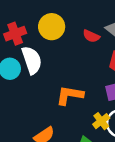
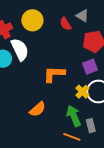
red semicircle: (91, 36) -> (65, 24), turned 40

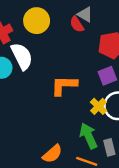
gray triangle: (82, 16) -> (85, 14), moved
orange semicircle: (38, 109) -> (52, 154), moved

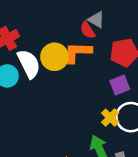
yellow circle: (37, 21) -> (54, 57), moved
orange L-shape: (64, 85) -> (78, 52), moved

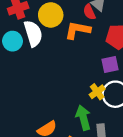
yellow circle: (54, 57) -> (51, 15), moved

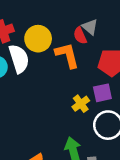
orange L-shape: (78, 30) -> (67, 55), turned 65
yellow cross: (97, 92) -> (81, 104), moved

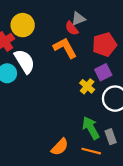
gray triangle: (90, 27) -> (78, 19), turned -48
yellow circle: (38, 39) -> (23, 25), moved

